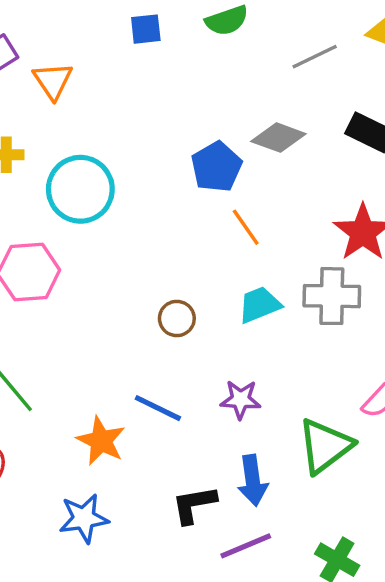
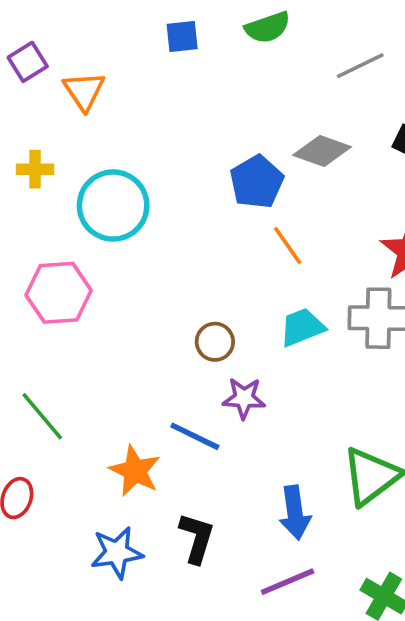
purple star: (241, 399) -> (244, 398), moved
black L-shape: (194, 505) -> (197, 538), moved, turned 117

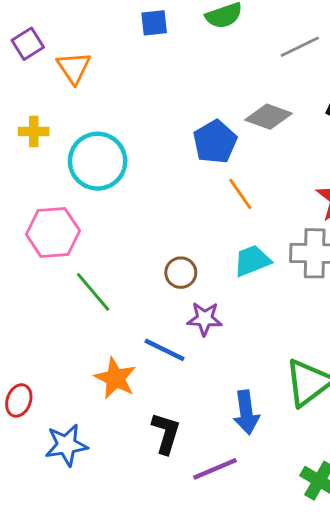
green line: (42, 416) -> (93, 292), moved
blue star: (117, 553) -> (66, 445), moved
purple line: (288, 582) -> (215, 469), moved

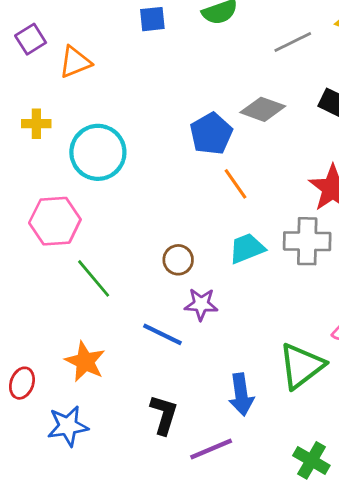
orange triangle: (74, 68) -> (75, 62), turned 42
orange star: (115, 378) -> (85, 362), moved

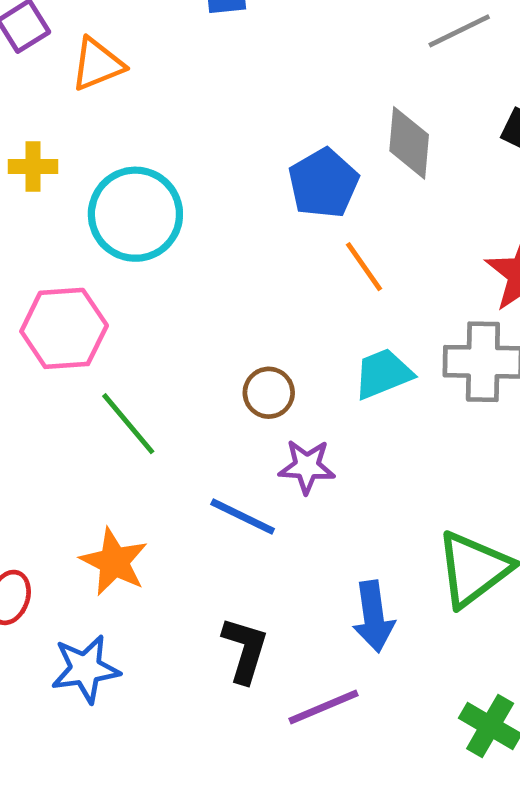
gray diamond: (263, 109) -> (409, 143), turned 75

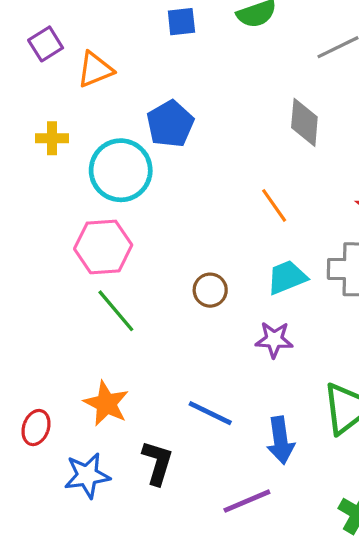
blue pentagon: (323, 183) -> (170, 124), moved
pink hexagon: (64, 328) -> (103, 247), moved
purple star: (307, 467) -> (274, 340), moved
blue line: (243, 517) -> (210, 413), moved
black L-shape: (245, 650) -> (157, 463), moved

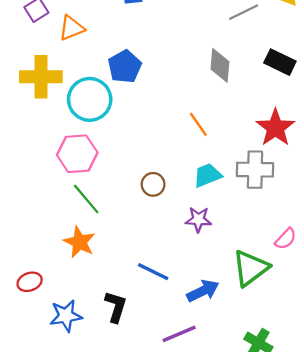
yellow cross: (52, 138) -> (41, 77), size x1.8
orange star: (106, 404) -> (79, 242), moved
red ellipse: (36, 428) -> (30, 282), turned 50
blue arrow: (280, 440) -> (203, 291), turned -108

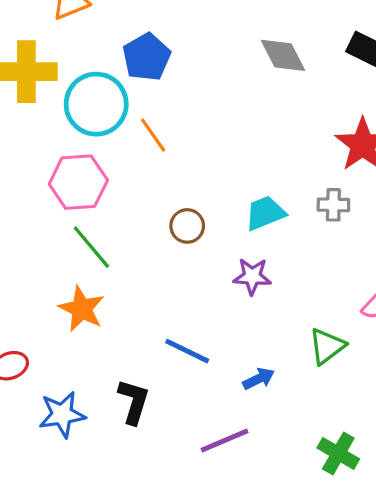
gray diamond: (220, 65) -> (283, 55), turned -32
orange line: (198, 124) -> (153, 135), moved
gray cross: (255, 170) -> (333, 205), size x0.6
green triangle: (250, 268) -> (327, 346), size x0.7
blue arrow: (203, 291) -> (259, 379), size x0.7

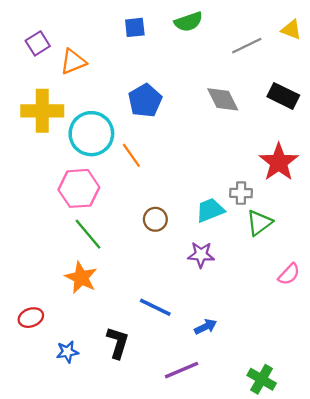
blue pentagon: (147, 57) -> (145, 101), moved
gray cross: (333, 205) -> (241, 193), moved
green triangle: (327, 346) -> (259, 223), moved
blue star: (62, 414) -> (67, 352), size x0.7

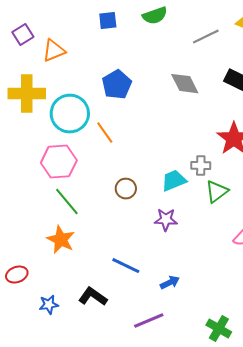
black L-shape: (118, 343) -> (93, 297), turned -72

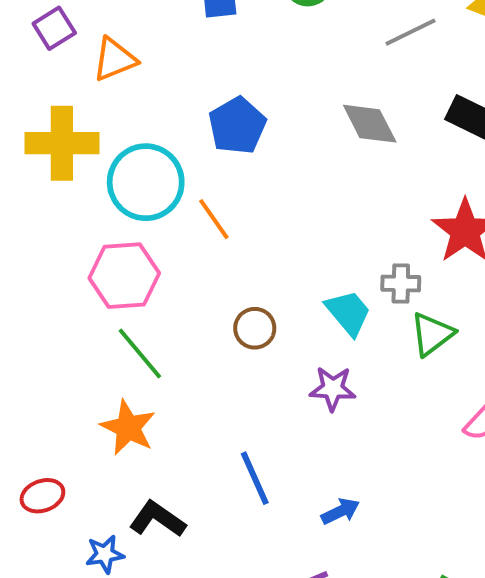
cyan trapezoid: (174, 181) -> (348, 313), turned 72
blue line: (126, 266) -> (255, 478), turned 40
black L-shape: (93, 297) -> (157, 519), moved

